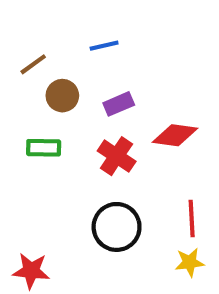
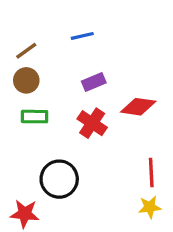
brown circle: (62, 96) -> (26, 80), moved
black circle: (117, 227) -> (59, 179), moved

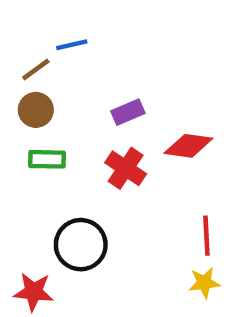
blue line: (82, 36) -> (72, 45), moved

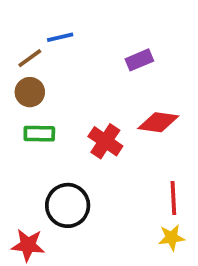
purple rectangle: (128, 112) -> (139, 60), moved

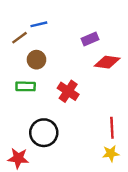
brown circle: (30, 92) -> (36, 60), moved
red diamond: (158, 122) -> (107, 62), moved

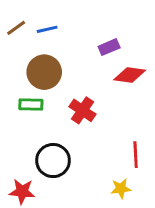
brown line: (19, 38) -> (16, 28), moved
brown circle: (36, 60) -> (44, 72), size x1.5
yellow star: (111, 153) -> (121, 189), moved

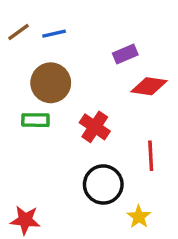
red line: (136, 155) -> (151, 156), moved
black circle: (53, 161) -> (103, 184), moved
yellow star: (121, 189) -> (139, 217), turned -30

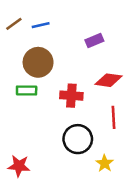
red diamond: (149, 86) -> (108, 80), moved
red cross: (95, 127) -> (71, 96), turned -30

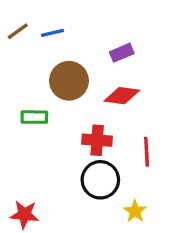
brown circle: (38, 62) -> (69, 81), moved
red diamond: (108, 80) -> (122, 96), moved
red cross: (71, 96) -> (97, 140), moved

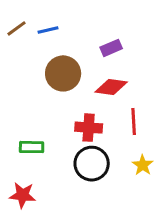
green rectangle: (34, 117) -> (32, 147), moved
red line: (147, 152) -> (134, 122), moved
yellow star: (135, 211) -> (143, 165), moved

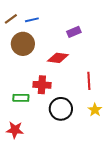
brown circle: (63, 73) -> (23, 44), moved
red diamond: (111, 87) -> (58, 58), moved
red cross: (89, 128) -> (42, 85), moved

